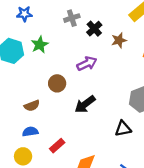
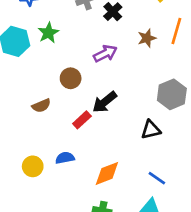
brown star: (119, 40) -> (147, 38), moved
blue semicircle: (30, 132) -> (65, 158), moved
red rectangle: (57, 146) -> (82, 120), moved

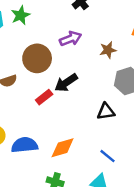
brown star: (147, 38) -> (108, 50), moved
brown circle: (71, 78) -> (37, 58), size x1.5
blue semicircle: (65, 158) -> (24, 145), moved, size x1.5

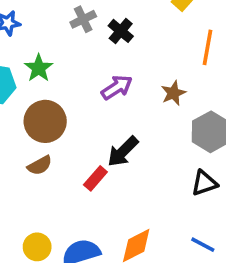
brown circle: (37, 58) -> (45, 121), moved
black triangle: (106, 112) -> (204, 183), moved

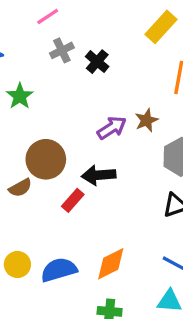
purple arrow: (117, 87) -> (112, 128), moved
brown circle: (45, 121) -> (46, 159), moved
black arrow: (123, 152) -> (99, 175), turned 40

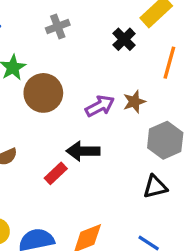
black cross: (97, 62) -> (124, 39), moved
brown circle: (46, 159) -> (43, 93), moved

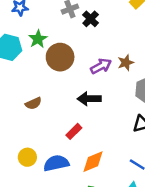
black cross: (124, 39) -> (91, 19), moved
red rectangle: (56, 173) -> (74, 131), moved

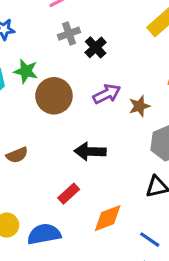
green star: (38, 39) -> (26, 71), turned -30
purple arrow: (101, 66) -> (107, 94), moved
orange diamond: (93, 162) -> (108, 218), moved

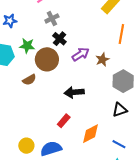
black cross: (96, 47) -> (59, 39), moved
brown semicircle: (17, 155) -> (29, 80), moved

